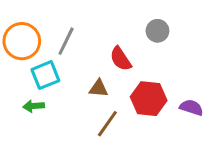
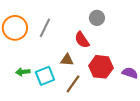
gray circle: (157, 31) -> (97, 18), moved
cyan square: (45, 75) -> (45, 76), moved

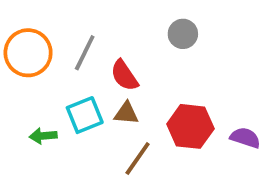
red semicircle: (82, 40) -> (124, 75), moved
cyan square: (45, 76) -> (85, 115), moved

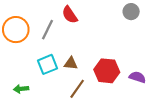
gray circle: (183, 34) -> (131, 12), moved
red semicircle: (124, 75) -> (70, 15), moved
green arrow: (43, 136) -> (21, 89), moved

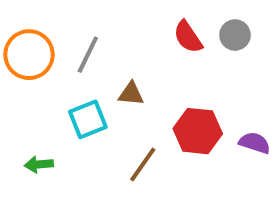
gray circle: (131, 12) -> (235, 35), moved
red semicircle: (70, 15) -> (188, 37), moved
brown triangle: (71, 63) -> (131, 94), moved

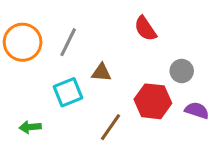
gray circle: (235, 35) -> (182, 71), moved

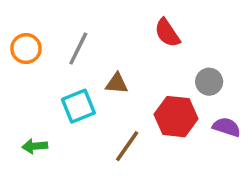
orange circle: (23, 42) -> (26, 49), size x0.7

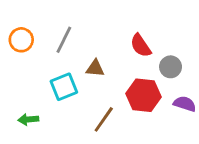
red semicircle: (167, 33) -> (141, 46), moved

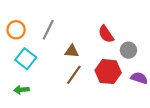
cyan square: (64, 87) -> (26, 59), moved, turned -30
brown line: (104, 119) -> (74, 75), moved

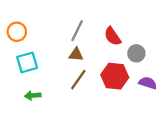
gray line: (48, 30) -> (77, 31), moved
cyan square: (26, 59) -> (27, 62), turned 36
green arrow: (21, 90) -> (33, 96), moved

